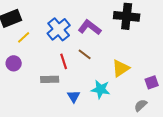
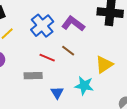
red line: (64, 61) -> (47, 58), turned -49

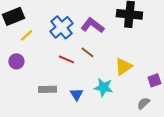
gray rectangle: (33, 76) -> (47, 89), moved

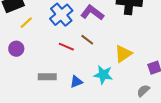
blue triangle: (76, 94) -> (76, 82), turned 40

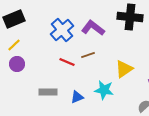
yellow line: (26, 23) -> (14, 45), moved
brown line: (87, 40) -> (88, 55), turned -56

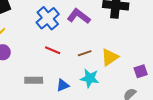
brown line: (88, 55) -> (85, 53), moved

